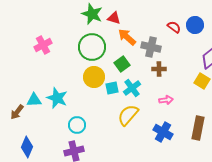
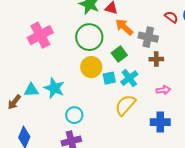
pink cross: (43, 45) -> (40, 35), size x1.4
blue cross: (163, 132) -> (160, 122), turned -30

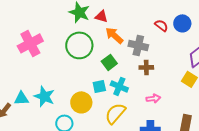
yellow circle: (91, 67) -> (81, 102), moved
cyan cross: (129, 78) -> (119, 86), turned -30

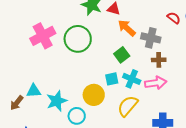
green circle: (79, 45) -> (78, 39), moved
cyan star: (44, 96) -> (57, 101), moved, turned 30
pink arrow: (153, 98) -> (156, 83), moved, size x1.5

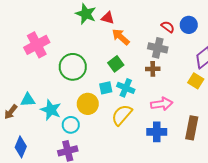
gray cross: (151, 38) -> (158, 48), moved
green circle: (78, 39) -> (73, 67), moved
pink arrow: (156, 83) -> (162, 104), moved
cyan star: (57, 101) -> (51, 110), turned -30

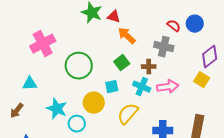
brown cross: (153, 69) -> (149, 67), moved
cyan cross: (126, 88) -> (142, 87), moved
cyan triangle: (28, 100) -> (30, 84), moved
pink arrow: (162, 104) -> (168, 87), moved

